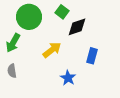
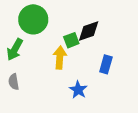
green square: (62, 12) -> (71, 40), moved, turned 32
yellow arrow: (52, 50) -> (60, 57), turned -48

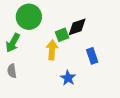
blue rectangle: (106, 64) -> (92, 56), turned -35

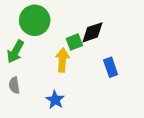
blue star: (68, 78) -> (55, 100), moved

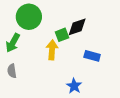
blue rectangle: (111, 67) -> (92, 56), turned -56
blue star: (55, 100) -> (74, 86), moved

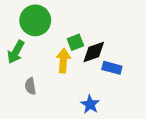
black diamond: (77, 27) -> (94, 52), moved
gray semicircle: (12, 71) -> (30, 86), moved

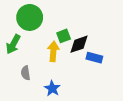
blue star: (90, 104) -> (52, 88), moved

